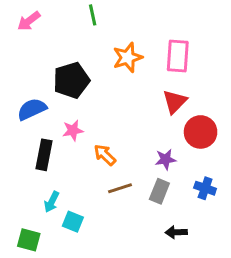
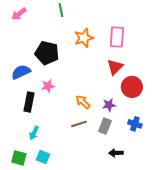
black pentagon: (71, 80) -> (47, 53), turned 30
orange arrow: (105, 155) -> (83, 102), moved
cyan square: (73, 222) -> (43, 157), moved

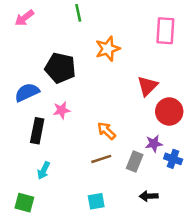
pink rectangle: (117, 37) -> (165, 31), moved
purple star: (109, 105) -> (154, 144), moved
cyan square: (43, 157) -> (96, 201), moved, turned -32

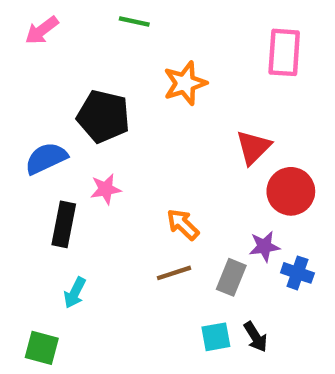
green line: (78, 13) -> (134, 22), turned -66
black arrow: (149, 196) -> (256, 337), turned -120
cyan square: (96, 201) -> (216, 337), moved

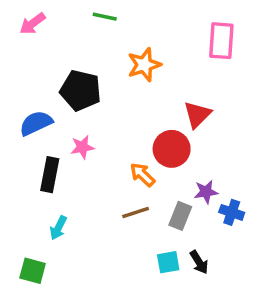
red circle: (291, 191) -> (172, 149), moved

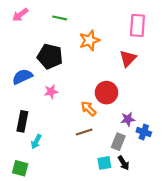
green line: (105, 17) -> (60, 18), moved
red triangle: (197, 115) -> (128, 58), moved
black rectangle: (50, 175) -> (22, 121), moved
gray rectangle: (180, 216) -> (118, 142), moved

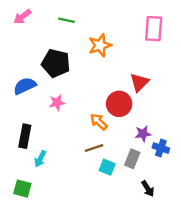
red triangle: (128, 58) -> (139, 82), moved
cyan square: (104, 163) -> (107, 167), moved, turned 32
black arrow: (124, 163) -> (148, 189), moved

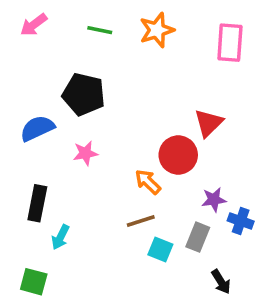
orange star: (100, 45) -> (157, 30), moved

